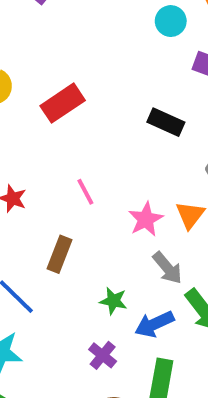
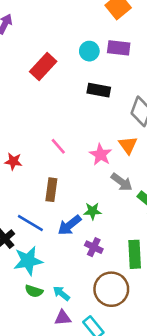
cyan circle: (171, 21) -> (89, 51), moved
red rectangle: (63, 103) -> (43, 66), moved
blue arrow: (154, 324) -> (69, 225), moved

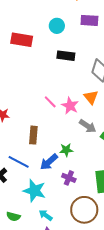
purple rectangle: (119, 48) -> (89, 20), moved
red rectangle: (43, 66) -> (22, 40), turned 60
pink line: (58, 146) -> (50, 102), moved
cyan star: (28, 261) -> (34, 191), moved, turned 30
green semicircle: (34, 291) -> (13, 216), moved

